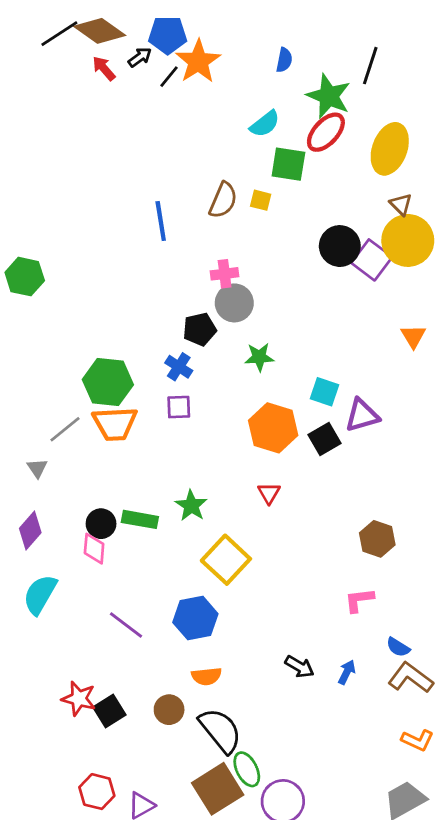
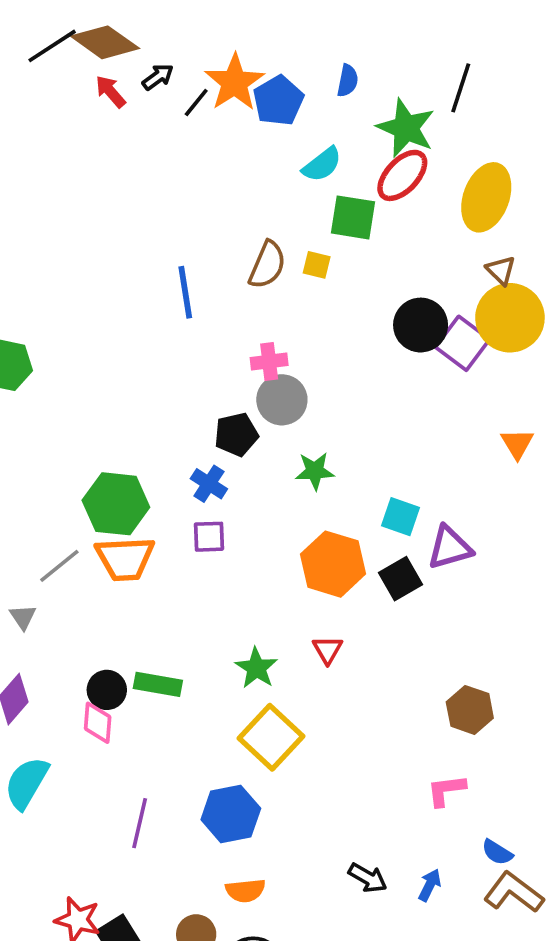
blue pentagon: (168, 35) -> (278, 101), moved, turned -30
green star: (191, 506) -> (256, 668), moved
purple line: (126, 625) -> (140, 823), turned 66

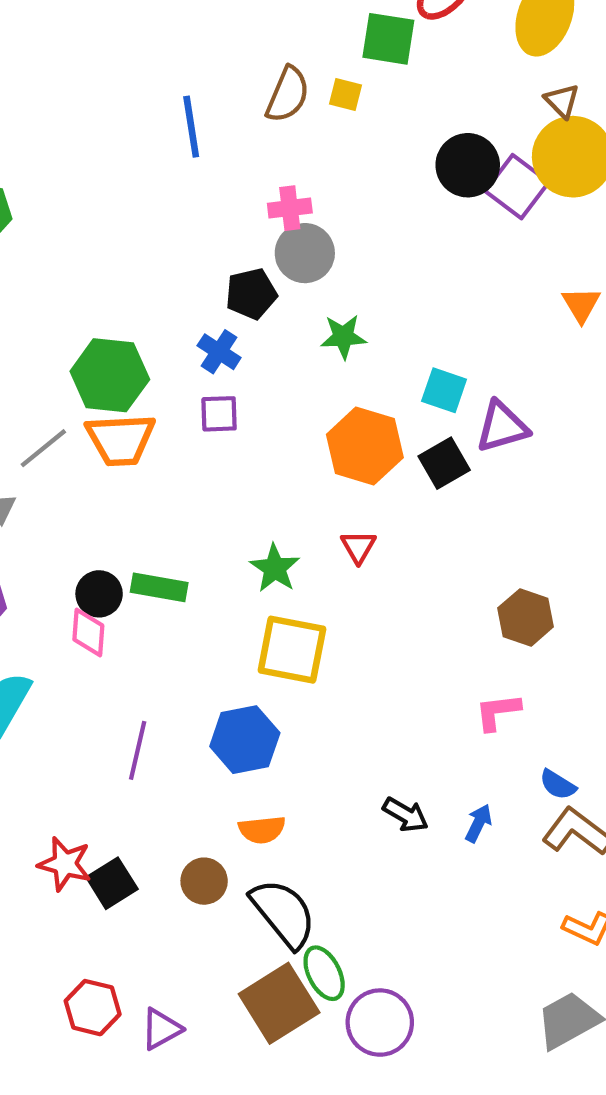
yellow square: (271, 737) -> (292, 650), turned -32

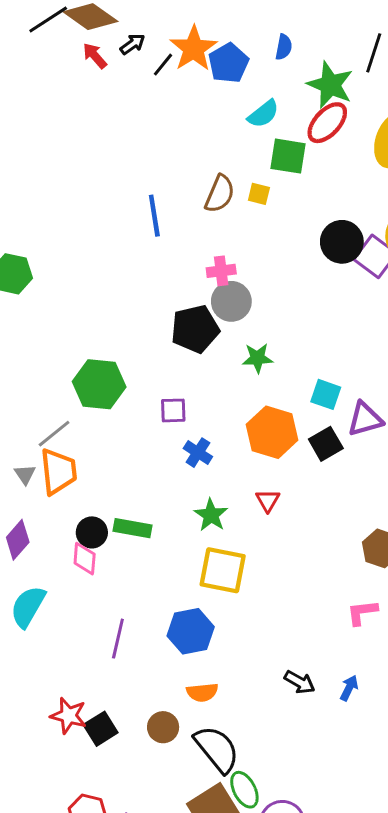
black pentagon: (251, 294) -> (195, 329), size x1.4
blue cross: (219, 352) -> (198, 453), moved
orange trapezoid: (120, 440) -> (58, 471), moved, turned -93

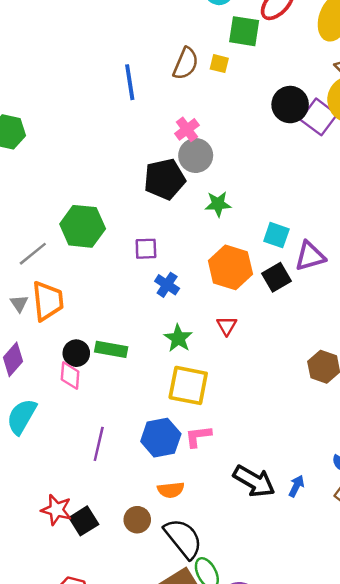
pink cross: (221, 271) -> (187, 129), turned -30
gray line: (54, 434) -> (33, 254), moved
pink L-shape: (362, 612) -> (198, 436), moved
black arrow: (300, 682) -> (254, 481), size x1.6

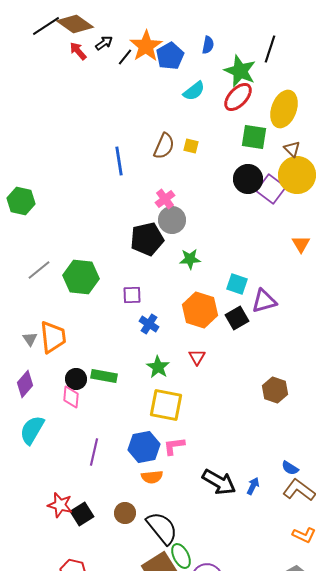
green square: (244, 31) -> (254, 137), moved
gray line: (33, 254) -> (39, 270), moved
orange semicircle: (171, 490) -> (152, 477), moved

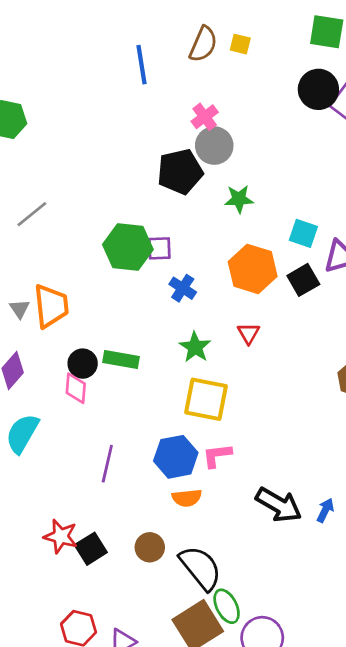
green hexagon: (81, 277) -> (128, 247), moved

